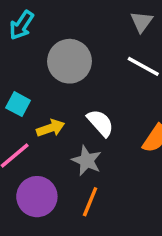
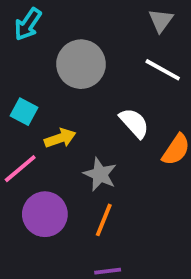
white semicircle: (100, 123) -> (134, 123), moved

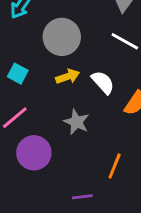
yellow arrow: (60, 138) -> (68, 77), moved
orange line: (104, 220) -> (115, 166), moved

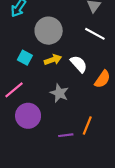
cyan square: (18, 74) -> (25, 58), moved
purple line: (82, 197) -> (66, 135), moved

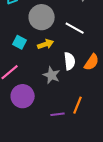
white line: (95, 34) -> (75, 28), moved
white semicircle: (79, 64) -> (70, 61), moved, turned 36

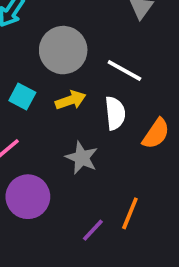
white semicircle: (70, 61) -> (115, 113), moved
purple line: (58, 114) -> (93, 230), turned -40

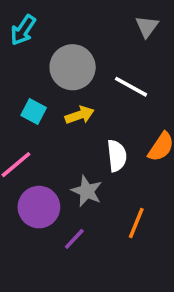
white semicircle: (115, 113) -> (117, 156), moved
gray star: (82, 158) -> (87, 191), moved
purple line: (93, 230) -> (74, 239), moved

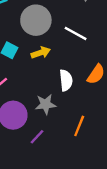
gray star: (87, 191) -> (46, 104), turned -30

